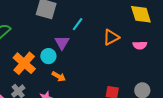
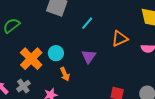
purple triangle: (62, 43) -> (89, 56), moved
orange arrow: (59, 76) -> (65, 74), turned 32

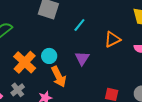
orange arrow: (65, 74) -> (59, 77), size x1.5

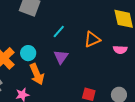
cyan line: (79, 25) -> (59, 31), moved

